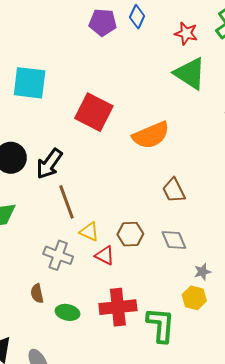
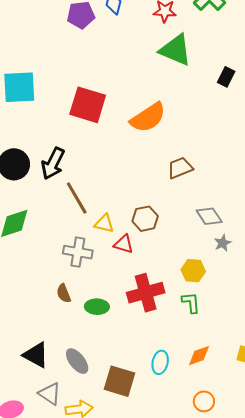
brown trapezoid: (174, 190) -> (180, 168), turned 104
gray diamond: (174, 240) -> (209, 216), moved
yellow hexagon: (194, 298) -> (193, 271), moved
green L-shape: (161, 325) -> (191, 303), size x0.6

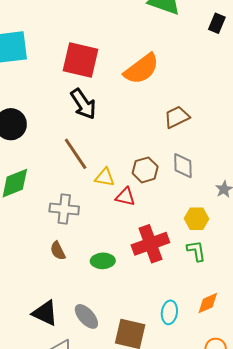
black arrow: (53, 164) -> (83, 104), moved, turned -56
gray diamond: (209, 216) -> (183, 166), moved, turned 36
gray cross: (78, 252) -> (64, 209), moved
brown semicircle: (64, 293) -> (58, 251), moved

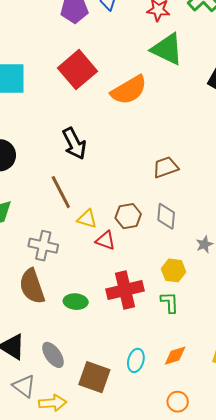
red square: (81, 60) -> (77, 70), moved, turned 30
orange semicircle: (141, 69) -> (129, 90), moved
brown semicircle: (58, 251) -> (32, 286), size x1.8

